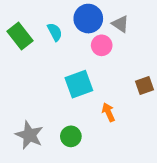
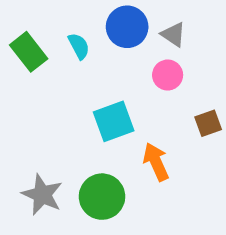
pink circle: (102, 45) -> (168, 75), moved
orange arrow: (108, 112) -> (156, 162), size x1.4
green circle: (71, 136) -> (102, 197), size x1.5

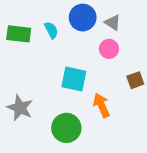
green rectangle: (29, 52) -> (19, 34), turned -45
cyan square: (114, 121) -> (74, 79), turned 32
gray star: (42, 195) -> (20, 108), moved

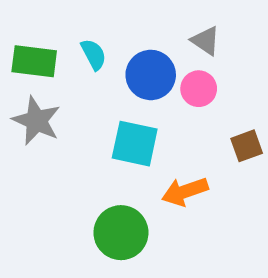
blue circle: (83, 18) -> (151, 75), moved
orange arrow: (101, 105) -> (185, 192), turned -85
gray star: (20, 108) -> (36, 121), moved

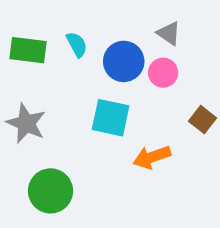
gray star: (36, 121) -> (26, 123), moved
brown square: (247, 146) -> (203, 120), turned -32
green circle: (121, 233) -> (51, 191), moved

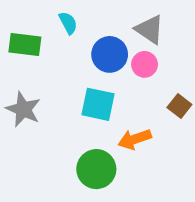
gray triangle: (169, 33) -> (150, 30), size x1.4
cyan semicircle: (77, 45) -> (68, 23), moved
green circle: (51, 191) -> (96, 169), moved

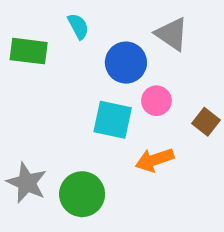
pink circle: (145, 64) -> (156, 101), moved
gray star: (23, 109) -> (27, 183), moved
green circle: (96, 169) -> (82, 194), moved

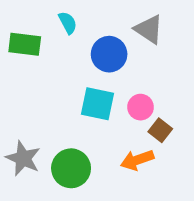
pink circle: (156, 101) -> (141, 107), moved
brown square: (206, 122) -> (160, 130), moved
orange arrow: (155, 160) -> (137, 160), moved

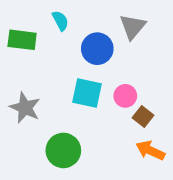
gray triangle: (149, 29) -> (133, 27), turned 36
gray star: (23, 158) -> (25, 108), moved
orange arrow: (137, 160) -> (150, 150), moved, turned 44

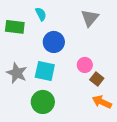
blue circle: (97, 49) -> (54, 42), moved
cyan square: (87, 93) -> (45, 71), moved

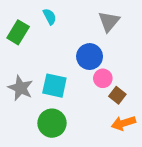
green rectangle: (15, 27) -> (18, 32), turned -66
blue circle: (54, 42) -> (90, 57), moved
orange arrow: (102, 102) -> (123, 123), turned -42

